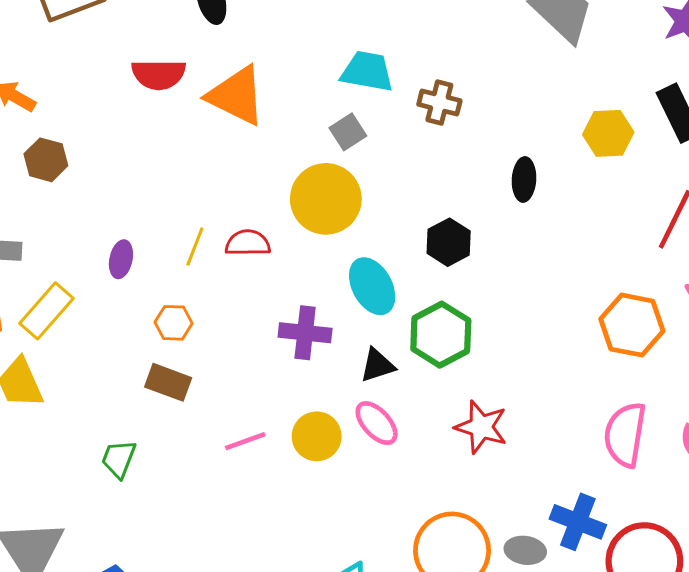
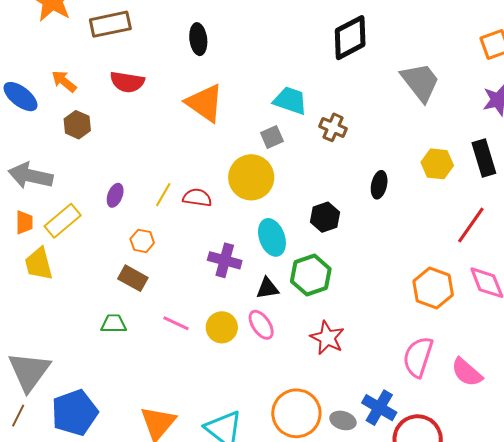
red semicircle: (159, 74) -> (127, 82), moved
pink line: (245, 441) -> (176, 323), turned 36
green trapezoid: (119, 459) -> (114, 324), moved, turned 60

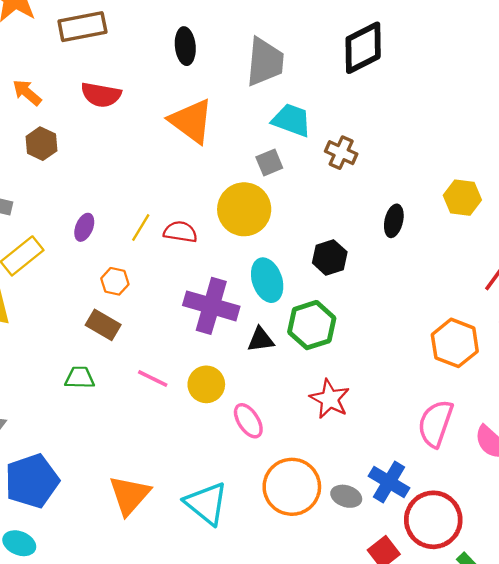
gray trapezoid: (420, 82) -> (265, 62), moved, turned 42
purple cross: (225, 260) -> (211, 306), size x1.4
pink ellipse: (261, 325) -> (248, 421), moved

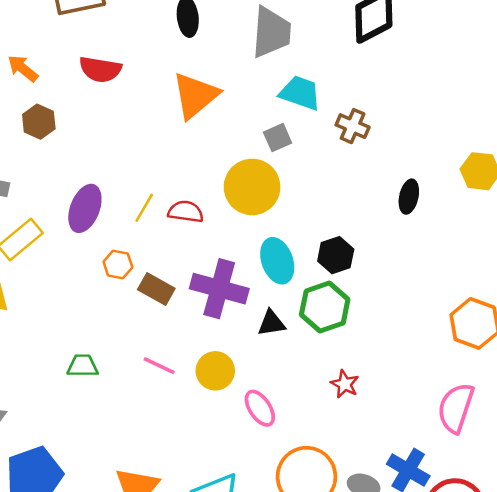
orange triangle: (191, 121) -> (195, 95), turned 45
purple ellipse: (84, 227) -> (85, 208), size x1.6
black hexagon: (330, 257) -> (336, 255), moved
brown rectangle: (103, 325) -> (156, 289), moved
red star: (330, 399) -> (345, 384), size x0.7

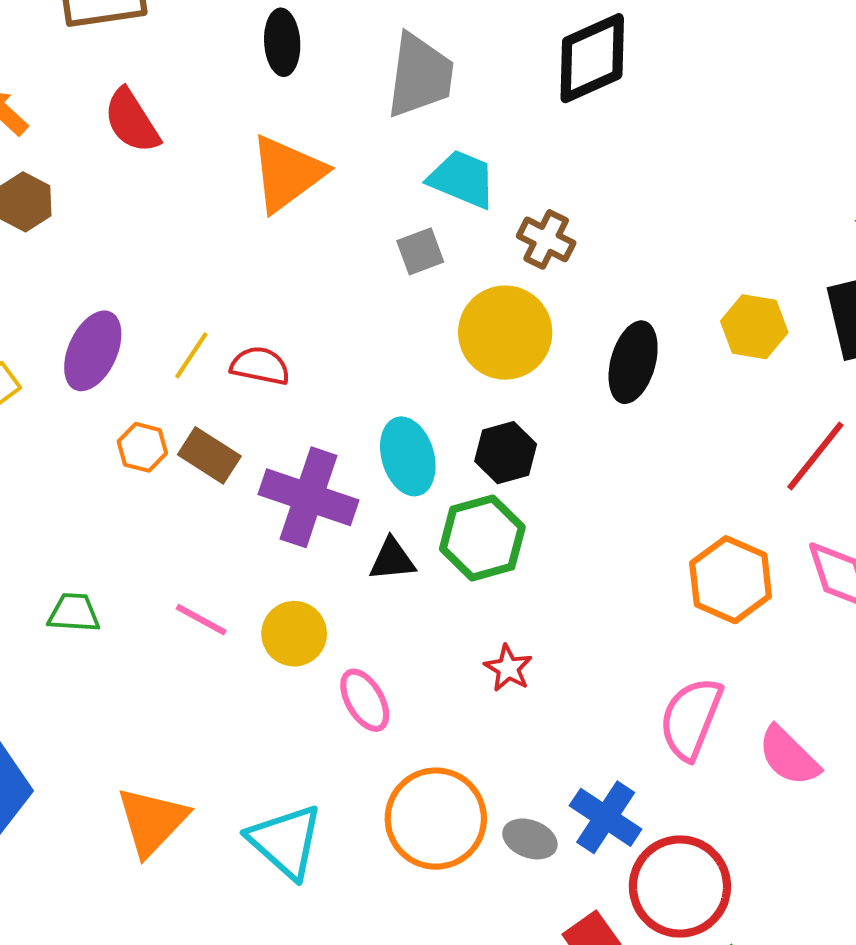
red semicircle: (100, 69) -> (132, 121), turned 45
yellow circle: (252, 187) -> (505, 333), moved
black ellipse: (409, 197) -> (633, 362), size x1.4
brown rectangle: (156, 289) -> (209, 455), moved

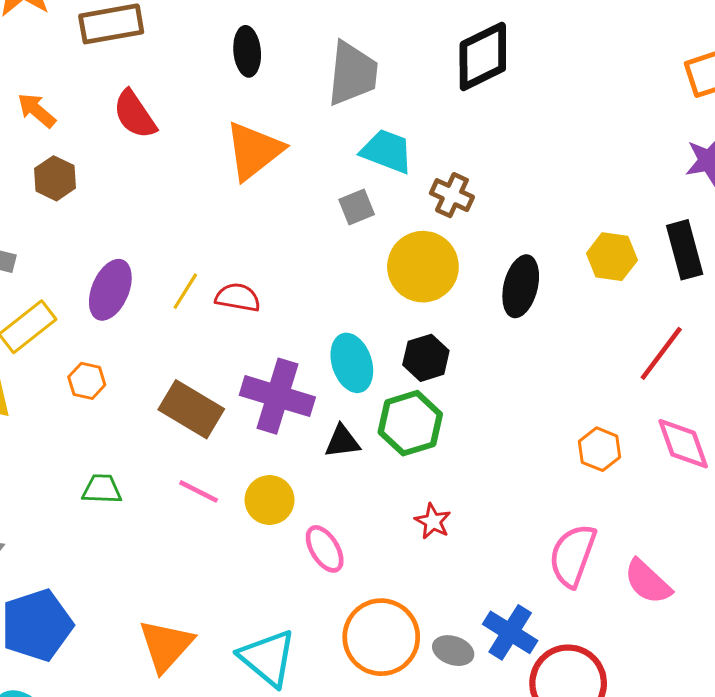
orange hexagon: (142, 447) -> (87, 381), moved
brown rectangle: (209, 455) -> (191, 409), moved, size x1.4
orange hexagon: (731, 580) -> (600, 449), size x0.7

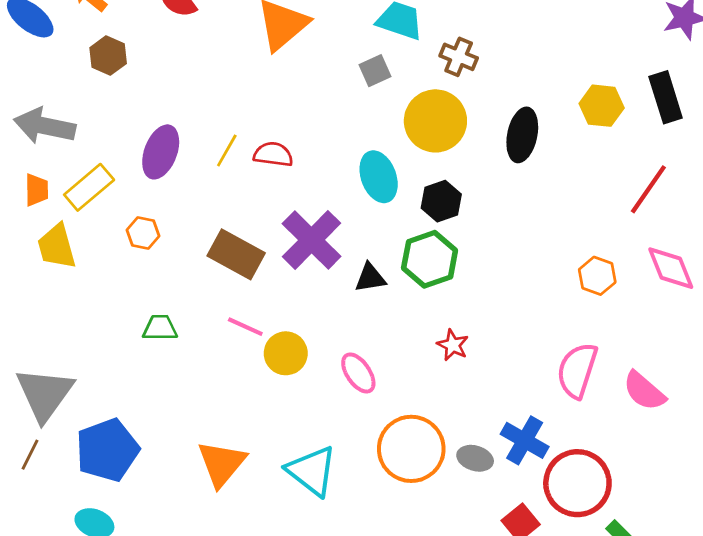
cyan ellipse: (352, 363) -> (379, 177), moved
purple cross: (277, 396) -> (312, 240), turned 30
yellow circle: (270, 500) -> (286, 353), moved

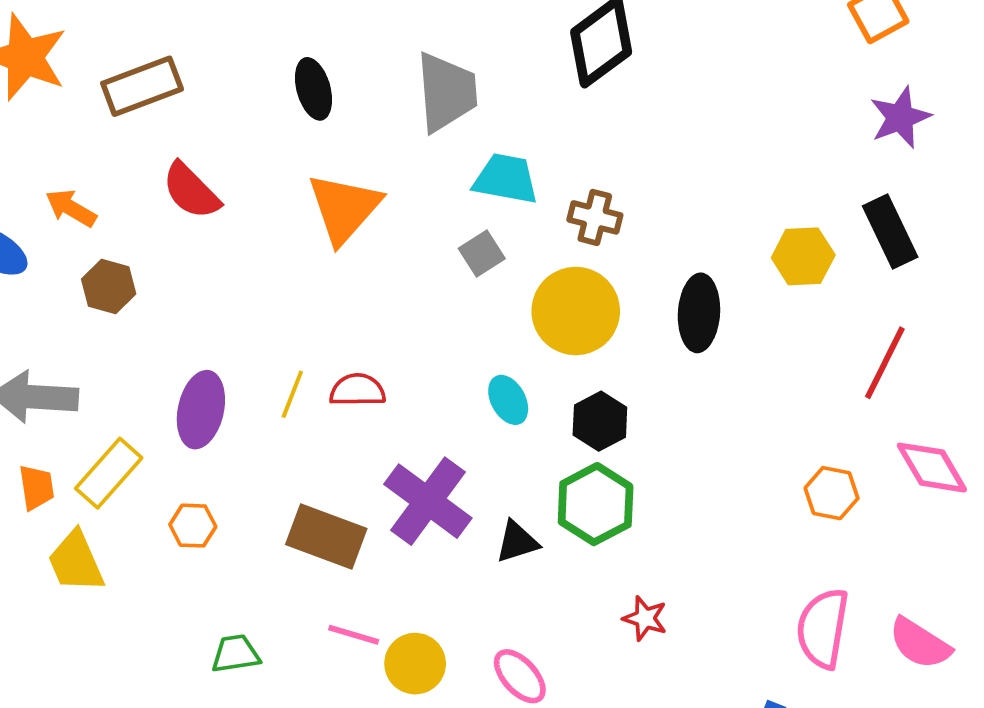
cyan ellipse: (379, 177) -> (508, 400), size x0.7

